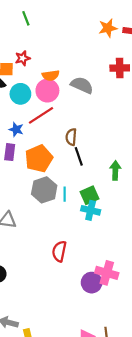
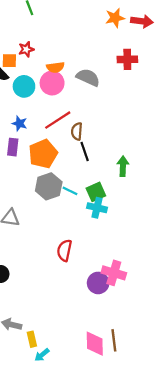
red line: (41, 115) -> (58, 120), moved
cyan line: (65, 194) -> (70, 191), turned -64

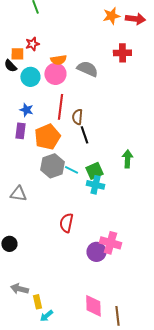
red line: (58, 120) -> (60, 107), turned -50
green arrow: (123, 166) -> (127, 159), moved
brown line: (114, 340) -> (117, 316), moved

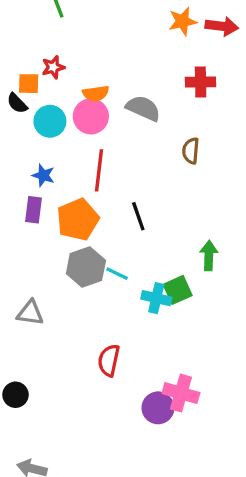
brown semicircle: (77, 117) -> (191, 151), moved
green square: (94, 171) -> (178, 290), moved

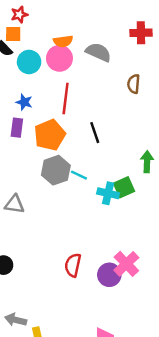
red star: (53, 67) -> (19, 15), moved
red semicircle: (109, 360) -> (73, 265), moved
pink cross: (181, 393) -> (126, 264), turned 30

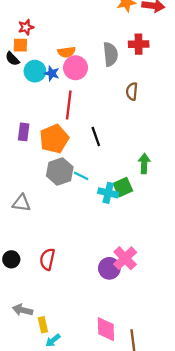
gray semicircle: (98, 52) -> (110, 54), moved, turned 60
pink circle: (59, 58) -> (75, 68), moved
blue star: (24, 102) -> (52, 73), moved
red semicircle: (73, 265) -> (47, 259), moved

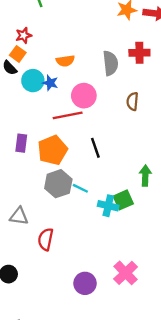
orange square: (20, 45) -> (18, 54), turned 35
pink circle: (75, 68) -> (84, 96), moved
red line: (69, 105) -> (68, 115), turned 72
red semicircle: (47, 259) -> (46, 239), moved
purple circle: (109, 268) -> (85, 283), moved

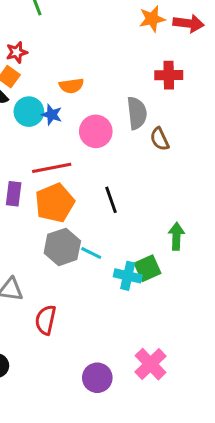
gray semicircle: (110, 63) -> (137, 113), moved
brown semicircle: (133, 101) -> (160, 139), turned -30
red line: (68, 115) -> (52, 168), moved

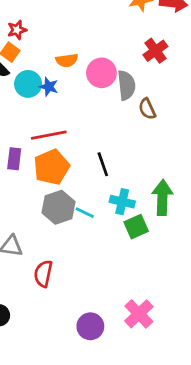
red cross: (169, 75) -> (155, 51), turned -35
pink circle: (96, 131) -> (101, 73), moved
green arrow: (176, 236) -> (162, 198), size x1.4
cyan cross: (128, 276) -> (122, 202), moved

